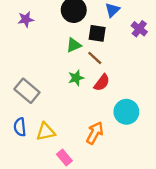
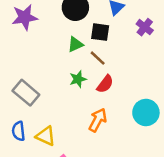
purple star: (26, 19) -> (25, 17), size x1.5
cyan circle: (126, 112) -> (146, 113), moved
yellow triangle: (46, 132) -> (46, 136), turned 36
orange arrow: (95, 133) -> (98, 120), moved

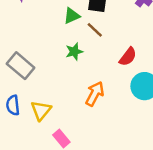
red semicircle: (105, 84) -> (128, 57), moved
yellow triangle: (46, 136) -> (41, 110), turned 45

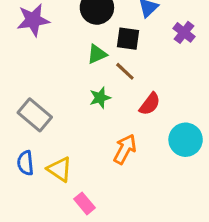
red semicircle: (128, 57) -> (150, 104), moved
yellow triangle: (41, 110) -> (60, 169), turned -35

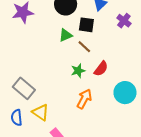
green star: (100, 98) -> (78, 71), moved
gray rectangle: (35, 115) -> (24, 88), moved
blue semicircle: (25, 163) -> (17, 118), moved

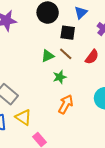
green triangle: (66, 35) -> (48, 56), moved
red semicircle: (101, 69) -> (92, 57), moved

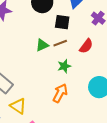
brown line: (66, 54) -> (60, 43), turned -64
green star: (60, 77) -> (64, 66), moved

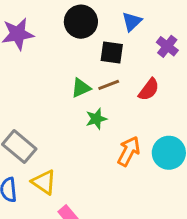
green star: (64, 66) -> (96, 119), moved
orange arrow: (60, 93) -> (129, 151), moved

